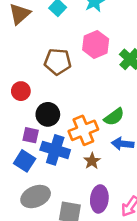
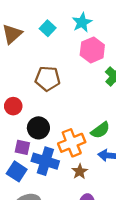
pink hexagon: (96, 44) -> (92, 50), moved

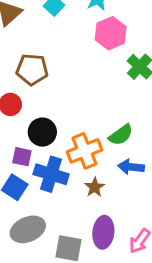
brown pentagon: (48, 79) -> (32, 70), moved

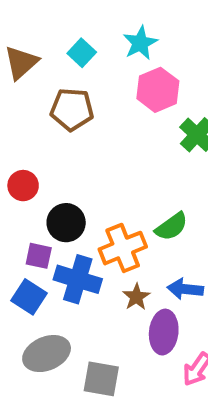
brown pentagon: (32, 70) -> (72, 109), moved
blue arrow: (131, 167) -> (185, 289), moved
purple ellipse: (103, 232) -> (164, 332), moved

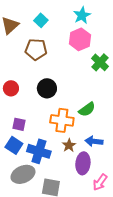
cyan star: (140, 43) -> (82, 15), moved
black circle: (66, 223) -> (47, 88), moved
orange cross: (123, 248) -> (62, 120), turned 30
blue cross: (78, 279) -> (39, 151), moved

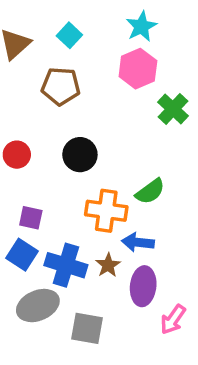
blue arrow: (94, 141) -> (138, 242), moved
brown star: (69, 145) -> (108, 265), moved

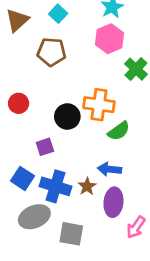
black circle: (80, 155) -> (67, 116), moved
orange cross: (106, 211) -> (99, 105), moved
purple square: (31, 218) -> (45, 147), moved, turned -30

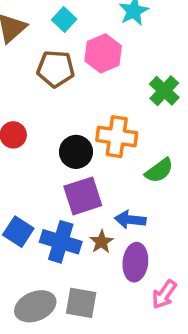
pink hexagon: (110, 39) -> (103, 53), moved
green semicircle: (119, 131) -> (159, 171), moved
purple square: (45, 147) -> (83, 196), moved, size x1.6
gray ellipse: (34, 217) -> (35, 306), moved

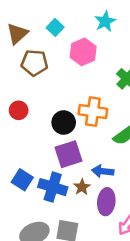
brown pentagon: (56, 69) -> (34, 63), moved

